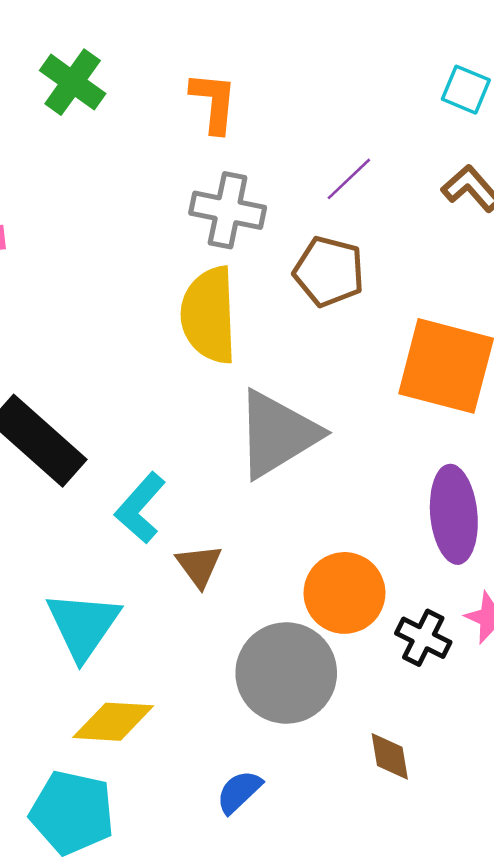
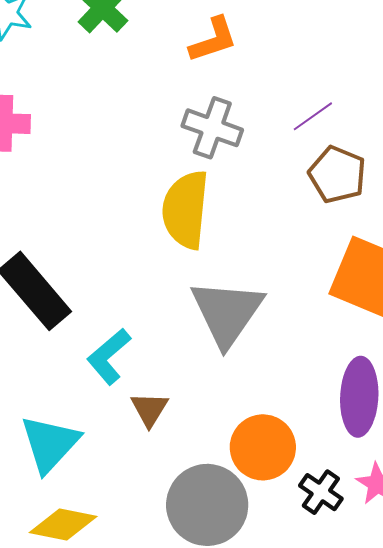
orange L-shape: (214, 102) -> (213, 40), turned 58
brown pentagon: (329, 271) -> (337, 175), moved
gray triangle: (277, 434) -> (227, 313), turned -32

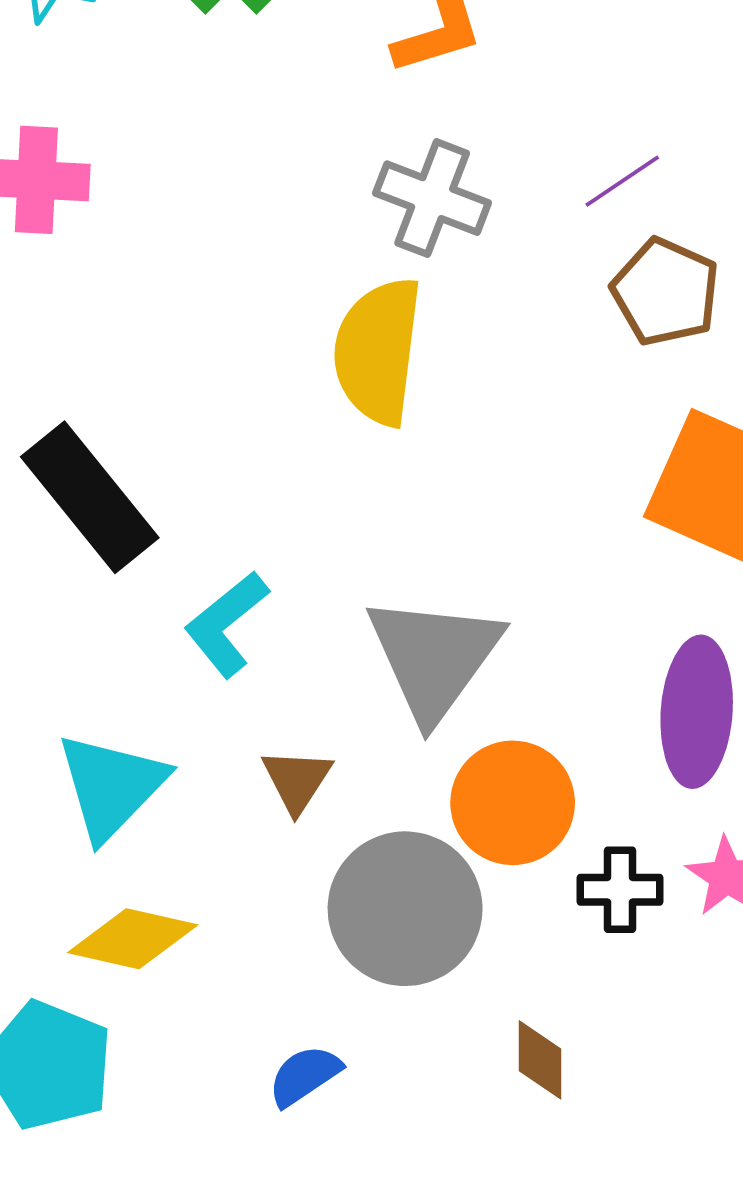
gray triangle: (227, 313) -> (434, 657), moved
brown triangle: (149, 409) -> (297, 780), moved
black cross: (321, 492) -> (620, 890), turned -36

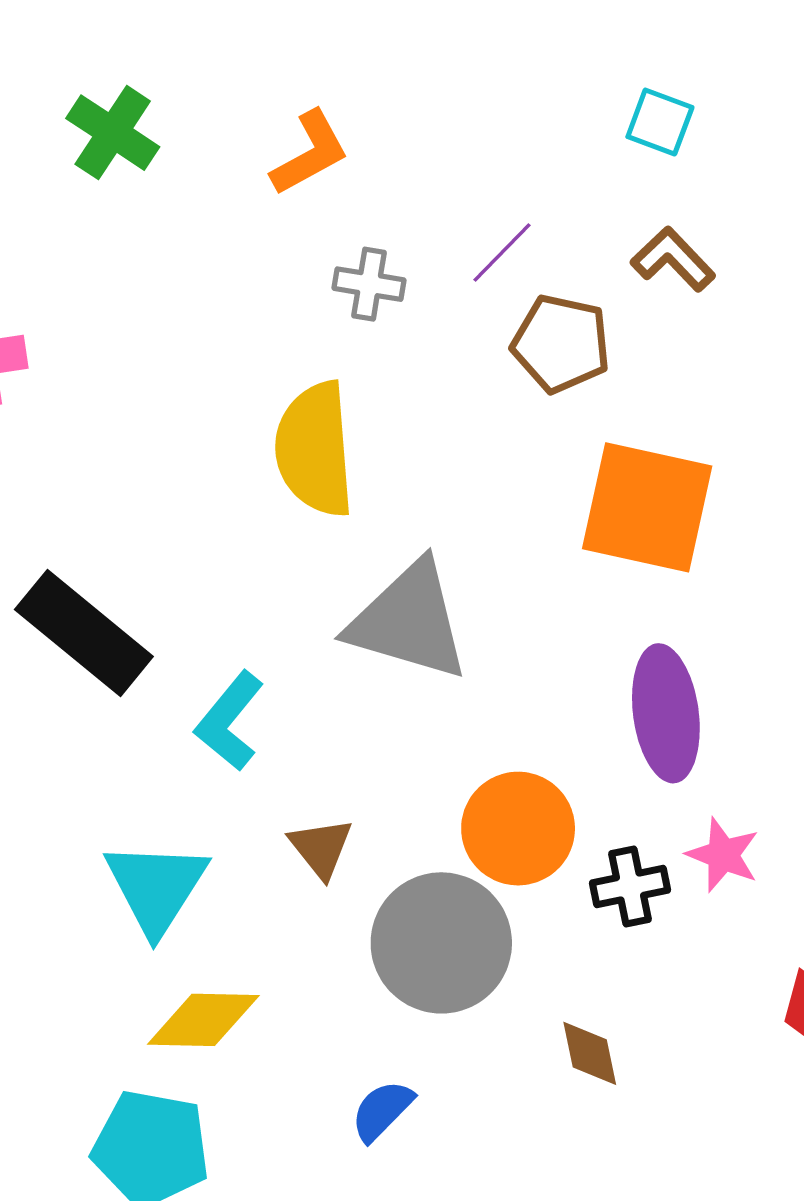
gray cross: (432, 198) -> (369, 284), moved, size x0.7
gray triangle: (434, 657) -> (409, 621), moved, turned -38

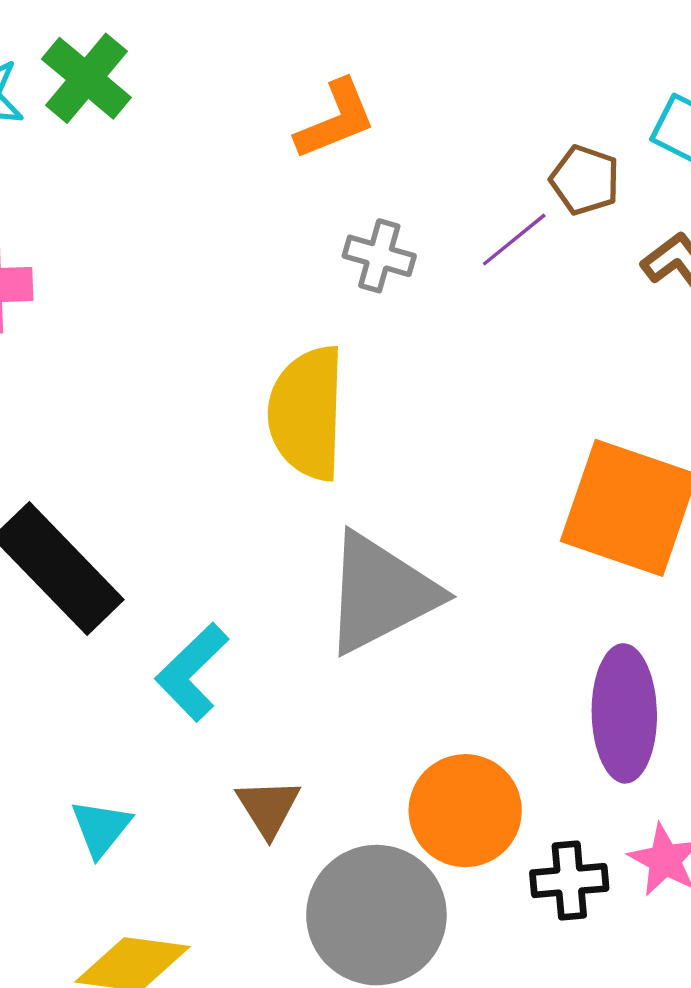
green cross: (113, 133) -> (86, 78), moved
brown pentagon: (561, 344) -> (585, 180), moved, size x0.7
gray triangle: (409, 621) -> (381, 593), turned -50
cyan triangle: (156, 887) -> (101, 828), size x0.6

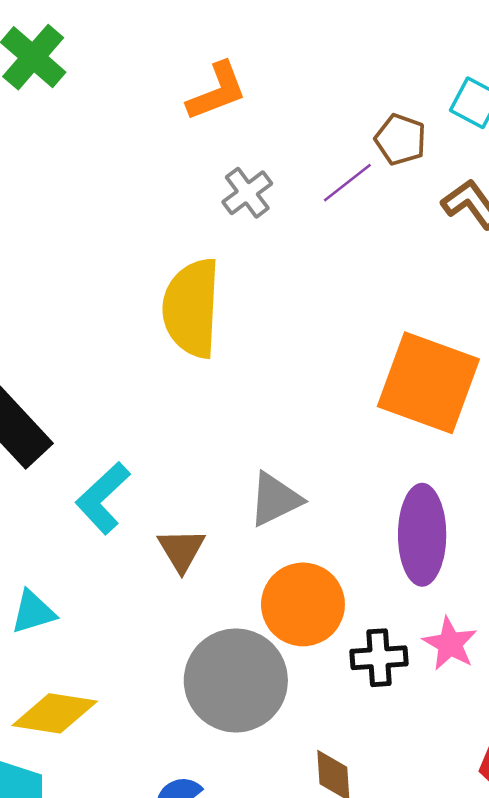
gray cross: (379, 256) -> (247, 193), turned 36
gray triangle: (381, 593) -> (275, 499), moved, size x0.6
brown triangle: (268, 808) -> (181, 550), moved
cyan triangle: (101, 828) -> (33, 612), turned 33

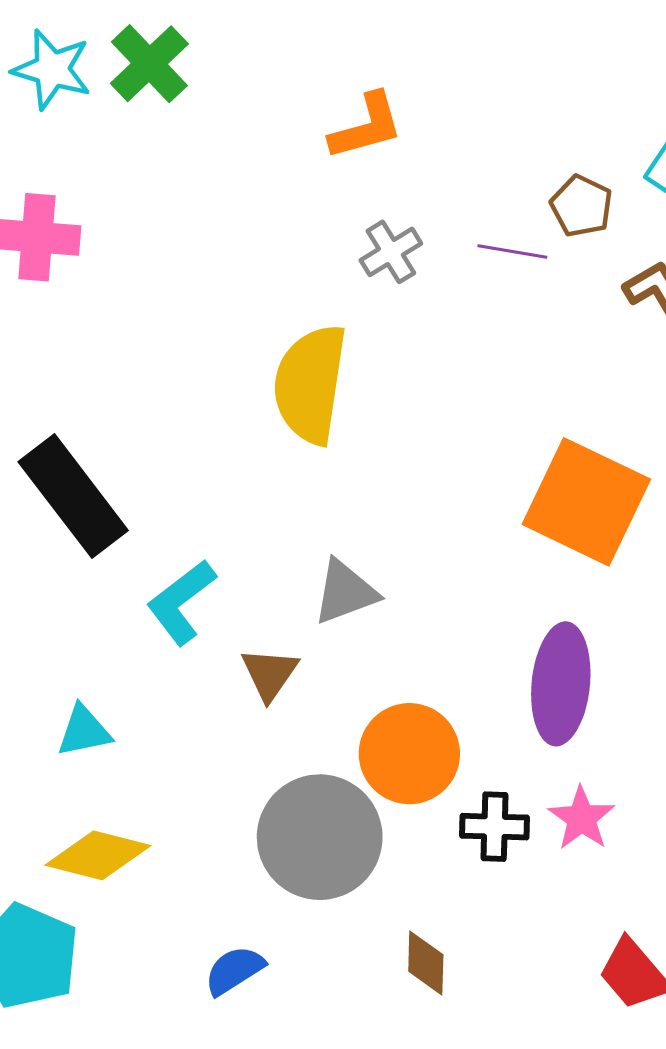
purple line: (347, 183) -> (512, 252), turned 42
gray triangle: (275, 499) -> (345, 592), moved

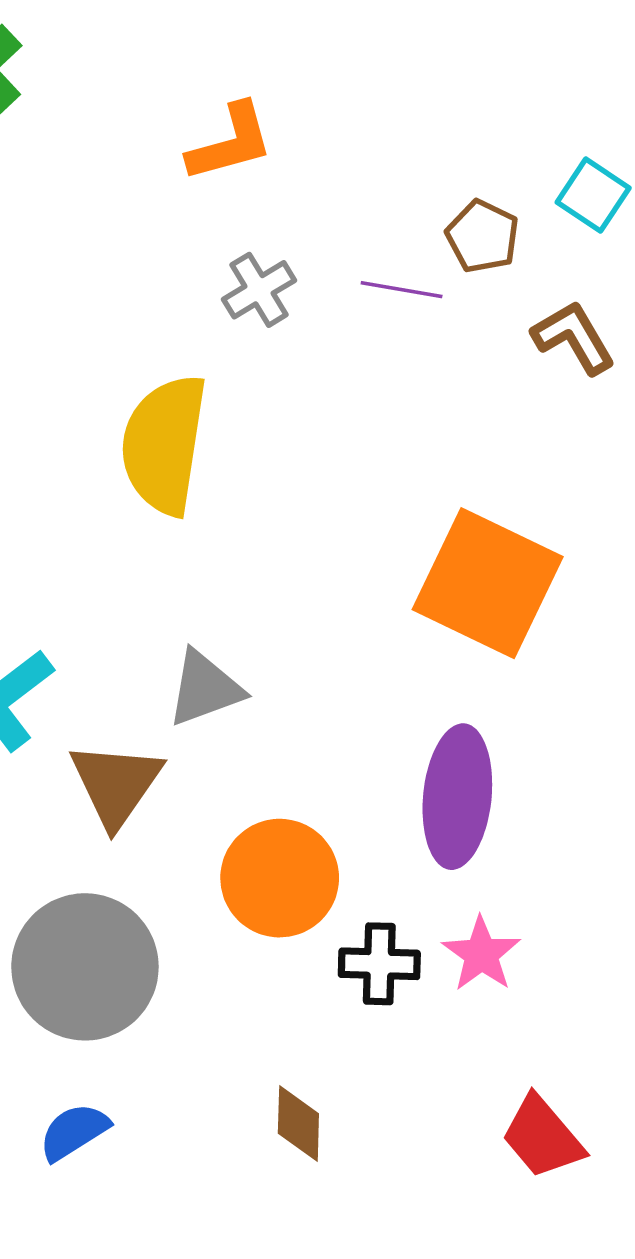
brown triangle: (270, 674) -> (116, 784), size x1.4
gray circle: (320, 837) -> (85, 967), moved

